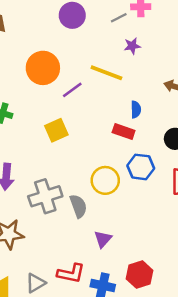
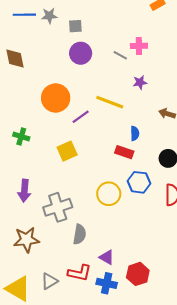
gray line: (119, 18) -> (120, 55), turned 56
purple star: (132, 46) -> (140, 82), moved
gray semicircle: (78, 206) -> (80, 234), moved, turned 30
purple triangle: (103, 239) -> (107, 257), moved, turned -42

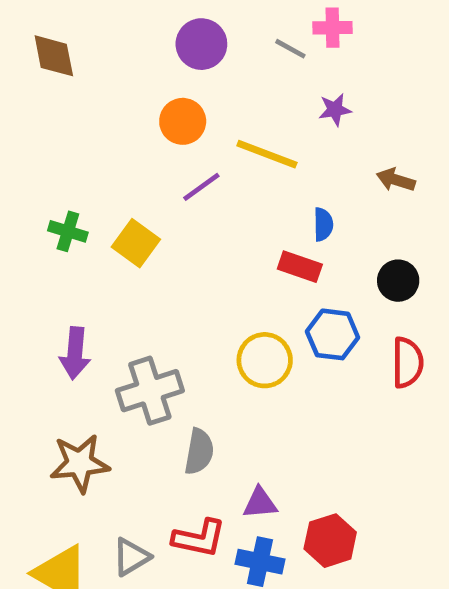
orange circle: (56, 98) -> (183, 121), moved, size x0.7
yellow square: (67, 151) -> (136, 243), moved, turned -30
purple triangle: (107, 257) -> (260, 503), turned -35

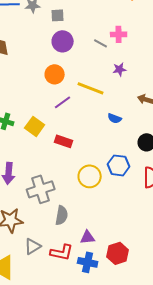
blue semicircle: (323, 224) -> (115, 118), turned 112
red rectangle: (300, 267) -> (64, 141), moved
gray triangle: (131, 557) -> (33, 246), moved

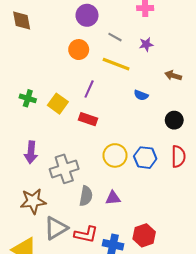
gray line: (101, 43) -> (115, 37), moved
purple line: (63, 102) -> (89, 89), moved, turned -30
blue hexagon: (119, 165) -> (145, 158), moved
purple triangle: (88, 237) -> (113, 198), moved
gray triangle: (33, 246) -> (56, 228), size x1.4

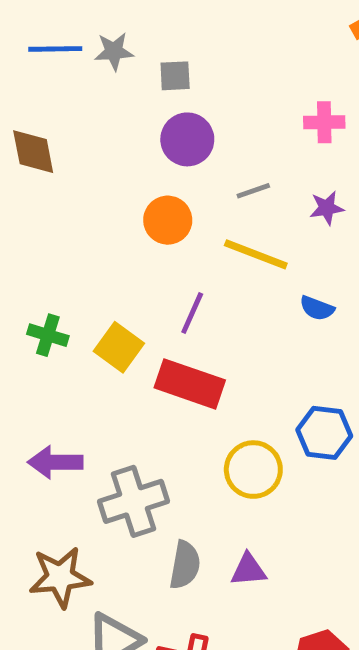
gray line: (115, 37) -> (253, 191), turned -48
blue semicircle: (141, 95) -> (317, 308), moved
red rectangle: (88, 119) -> (190, 384), size x1.5
purple arrow: (31, 152) -> (55, 462), turned 85
blue hexagon: (145, 158) -> (324, 433), moved

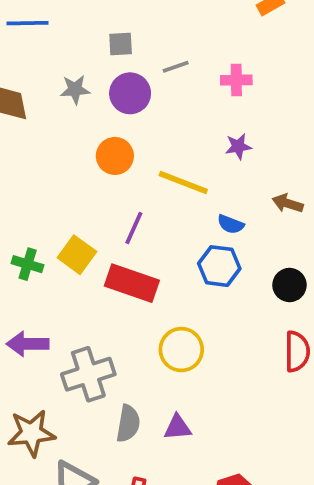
gray star: (114, 51) -> (75, 90), moved
gray line: (253, 191) -> (176, 67), moved
green cross: (48, 335) -> (28, 264), moved
blue hexagon: (324, 433) -> (219, 266), moved

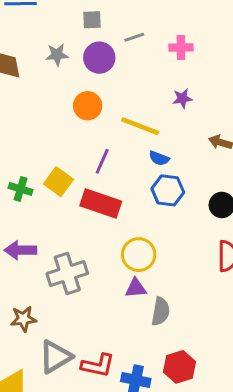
blue semicircle: (231, 224) -> (159, 158), moved
gray semicircle: (128, 424) -> (161, 311), moved
purple triangle: (178, 427) -> (136, 288), moved
brown star: (31, 433) -> (23, 319), size x0.7

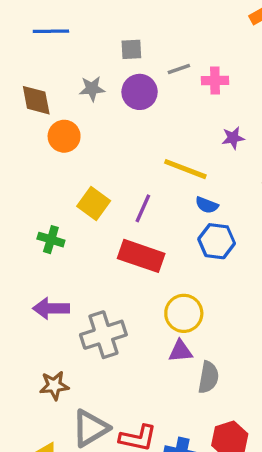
pink cross: (181, 47) -> (215, 80), moved
orange circle: (88, 106) -> (64, 136), moved
yellow square: (58, 182) -> (94, 203), moved

